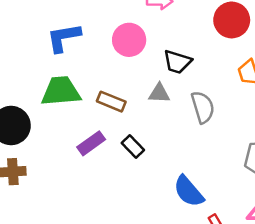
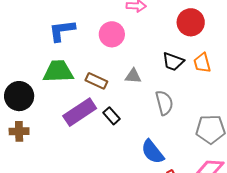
black trapezoid: (177, 62) -> (173, 62), moved
gray semicircle: (203, 107) -> (164, 103), moved
purple rectangle: (91, 143) -> (80, 112), size x1.5

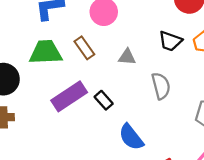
brown rectangle: (96, 81) -> (84, 48), moved, turned 30
blue semicircle: (153, 152) -> (131, 137), moved

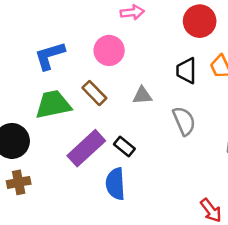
black trapezoid: (170, 41) -> (186, 71), turned 80
blue semicircle: (131, 137) -> (115, 184), moved, turned 44

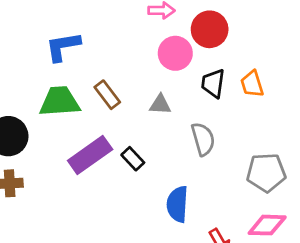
red circle: (200, 21) -> (210, 29), moved
pink circle: (109, 50) -> (175, 53), moved
blue semicircle: (115, 184) -> (177, 204), moved

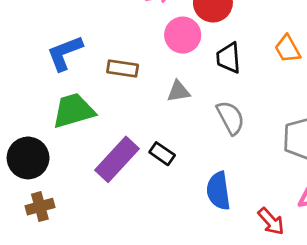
orange trapezoid: (252, 84) -> (288, 49), moved
brown rectangle: (107, 95) -> (123, 69), moved, turned -32

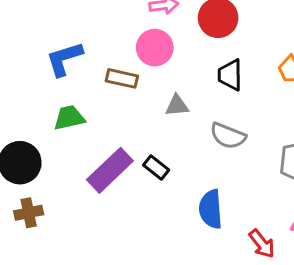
pink circle: (183, 35) -> (155, 48), moved
green trapezoid: (74, 111) -> (69, 118), size x0.7
gray semicircle: (231, 118) -> (228, 136), turned 136

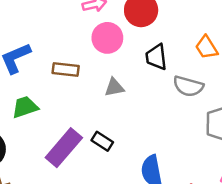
pink circle: (155, 48) -> (107, 38), moved
gray semicircle: (228, 136) -> (188, 86), moved

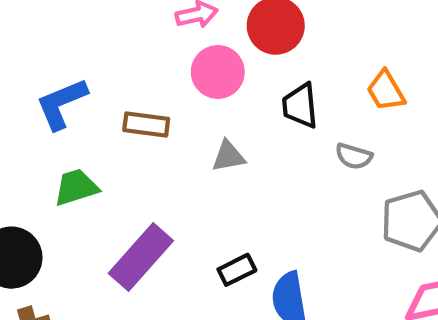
gray semicircle: (188, 86) -> (354, 156), size x0.7
black rectangle: (102, 141) -> (237, 270), moved, turned -60

